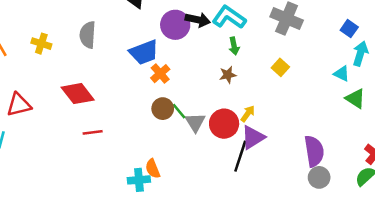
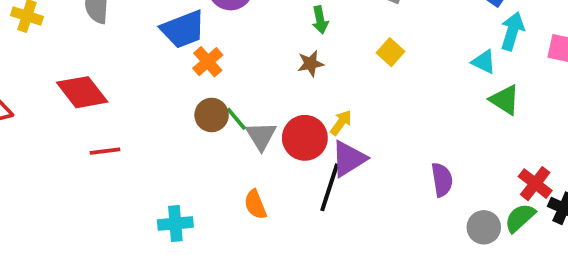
purple semicircle: (314, 151) -> (442, 180), size x0.7
orange semicircle: (153, 169) -> (255, 204), moved
gray circle: (319, 177) -> (484, 227), moved

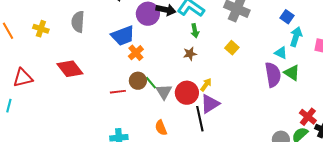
red line: (105, 151) -> (118, 92), moved
purple semicircle: (442, 180) -> (273, 75), moved, size x1.4
black line: (330, 187) -> (200, 119), turned -30

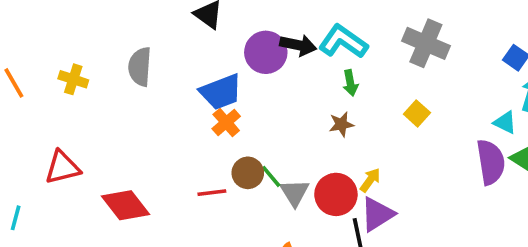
orange cross: (136, 53) -> (226, 122), moved
red diamond: (70, 69) -> (125, 205), moved
red triangle: (23, 78) -> (62, 167), moved

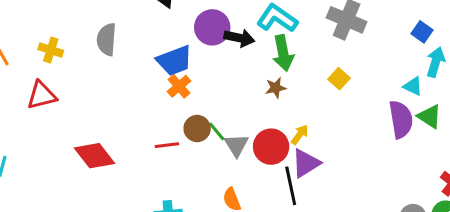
black arrow: (298, 45) -> (239, 38), moved
green arrow: (350, 83) -> (283, 53), size x1.6
red triangle: (62, 167) -> (42, 95), moved

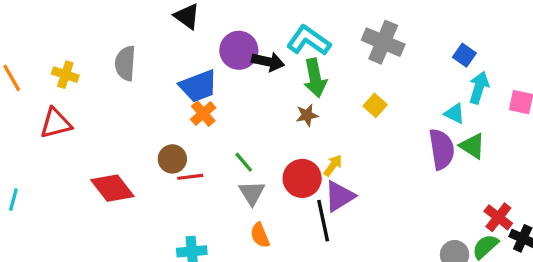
brown circle: (197, 128) -> (172, 159), moved
gray triangle: (236, 145) -> (252, 193), moved

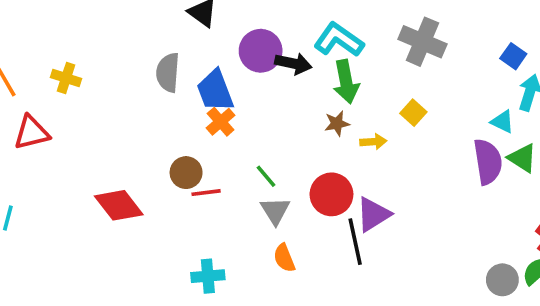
gray semicircle: (125, 63) -> (168, 73), moved
blue trapezoid: (198, 86) -> (215, 91), turned 90
red triangle: (56, 123) -> (32, 133), moved
yellow arrow: (333, 165) -> (373, 142), moved, turned 50

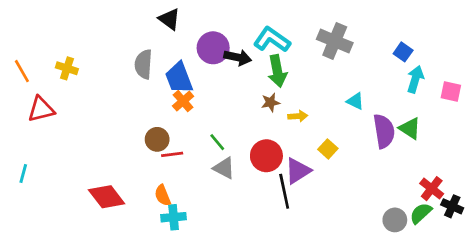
yellow square: (413, 113) -> (328, 149), moved
cyan triangle: (502, 122) -> (355, 101), moved
red diamond: (119, 205) -> (107, 197), moved
gray triangle: (275, 211) -> (224, 168), turned -30
orange semicircle: (284, 258) -> (163, 195), moved

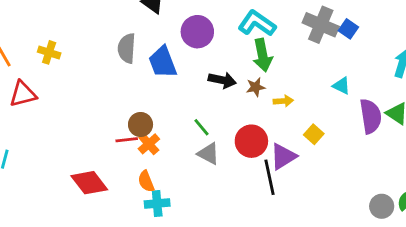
blue square: (403, 52) -> (348, 29), moved
black arrow: (238, 57) -> (222, 80), moved
orange cross: (183, 101) -> (149, 144), moved
red line: (172, 154) -> (127, 140), moved

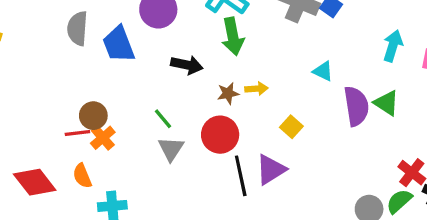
brown star: (256, 87) -> (228, 93), moved
gray triangle: (208, 154) -> (171, 149), turned 35
purple triangle: (283, 156) -> (271, 169), moved
orange semicircle: (146, 181) -> (82, 176), moved

